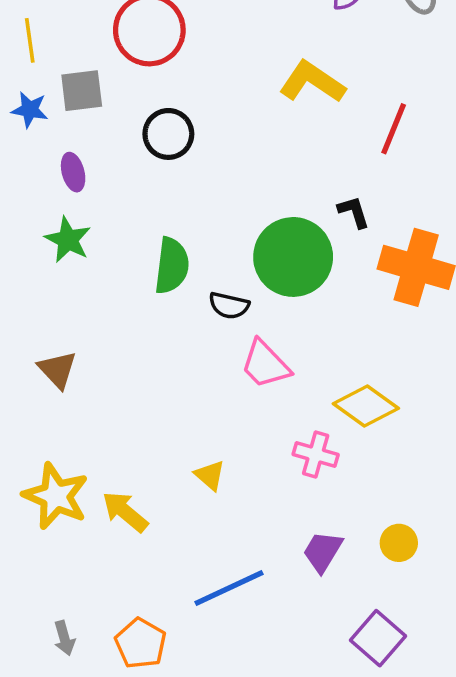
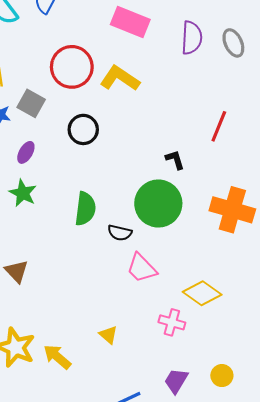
yellow L-shape: (312, 82) -> (120, 78), moved
gray square: (82, 91) -> (31, 103), turned 36
purple ellipse: (73, 172) -> (26, 152), turned 45
black L-shape: (354, 212) -> (175, 160), moved

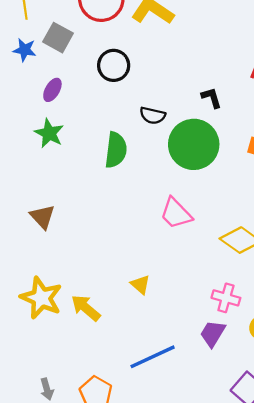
black semicircle: (120, 233) -> (153, 115), moved
pink cross: (172, 322) -> (226, 298), moved

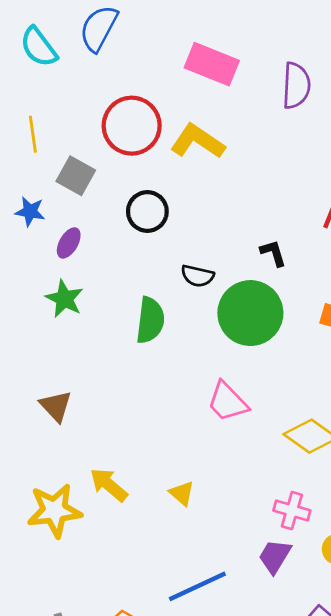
blue star: (25, 50) -> (30, 211), moved
yellow star: (41, 298) -> (54, 511), turned -30
yellow arrow: (86, 308) -> (109, 485), moved

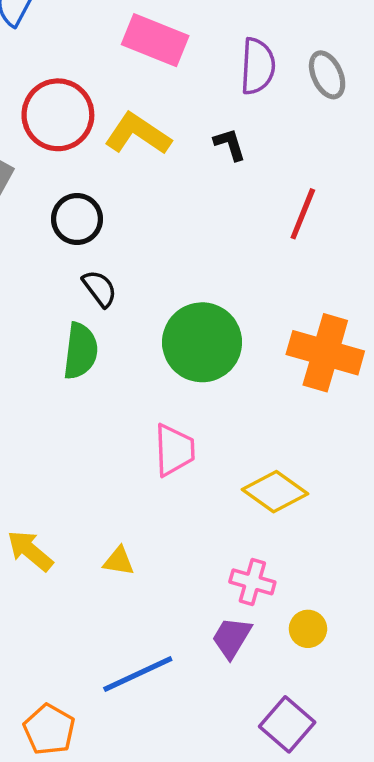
black L-shape: (273, 253) -> (230, 144), moved
black semicircle: (197, 276) -> (100, 288), moved, turned -140
pink trapezoid: (227, 402) -> (174, 450), turned -138
yellow triangle: (182, 493) -> (119, 561), turned -32

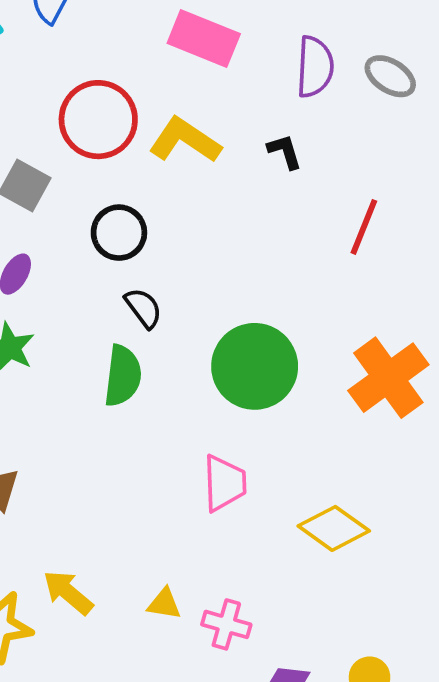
gray ellipse: (327, 75) -> (390, 76), turned -33
orange cross: (325, 353) -> (388, 378), turned 38
pink cross: (252, 582) -> (226, 624), moved

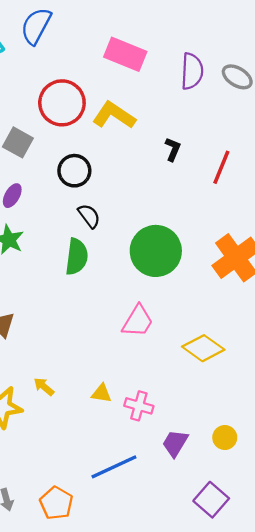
black L-shape: (285, 152) -> (173, 149), moved, turned 40
pink trapezoid: (224, 483) -> (138, 321), turned 33
yellow arrow: (68, 592) -> (44, 387), size x0.7

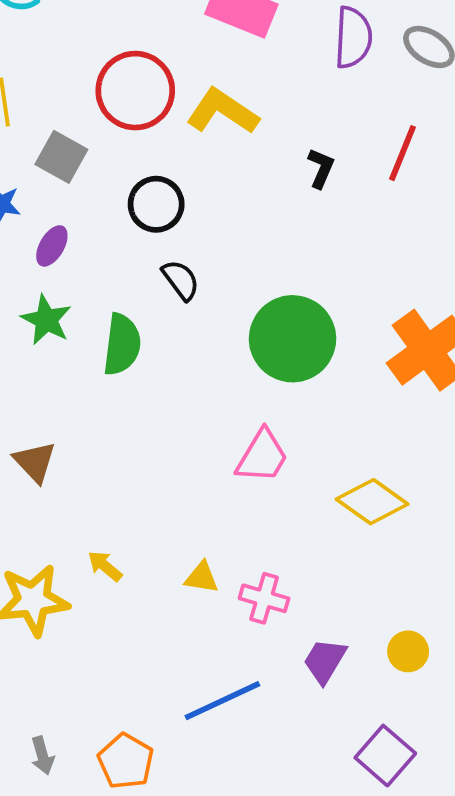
red line: (221, 167) -> (402, 153), moved
green semicircle: (77, 257) -> (122, 344), moved

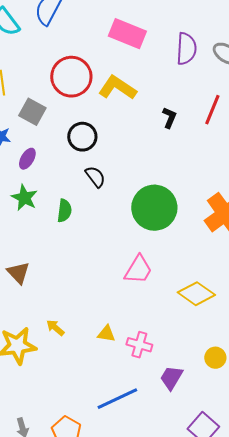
green semicircle: (122, 344) -> (64, 211), size x0.7
yellow circle: (408, 651) -> (215, 358), moved

